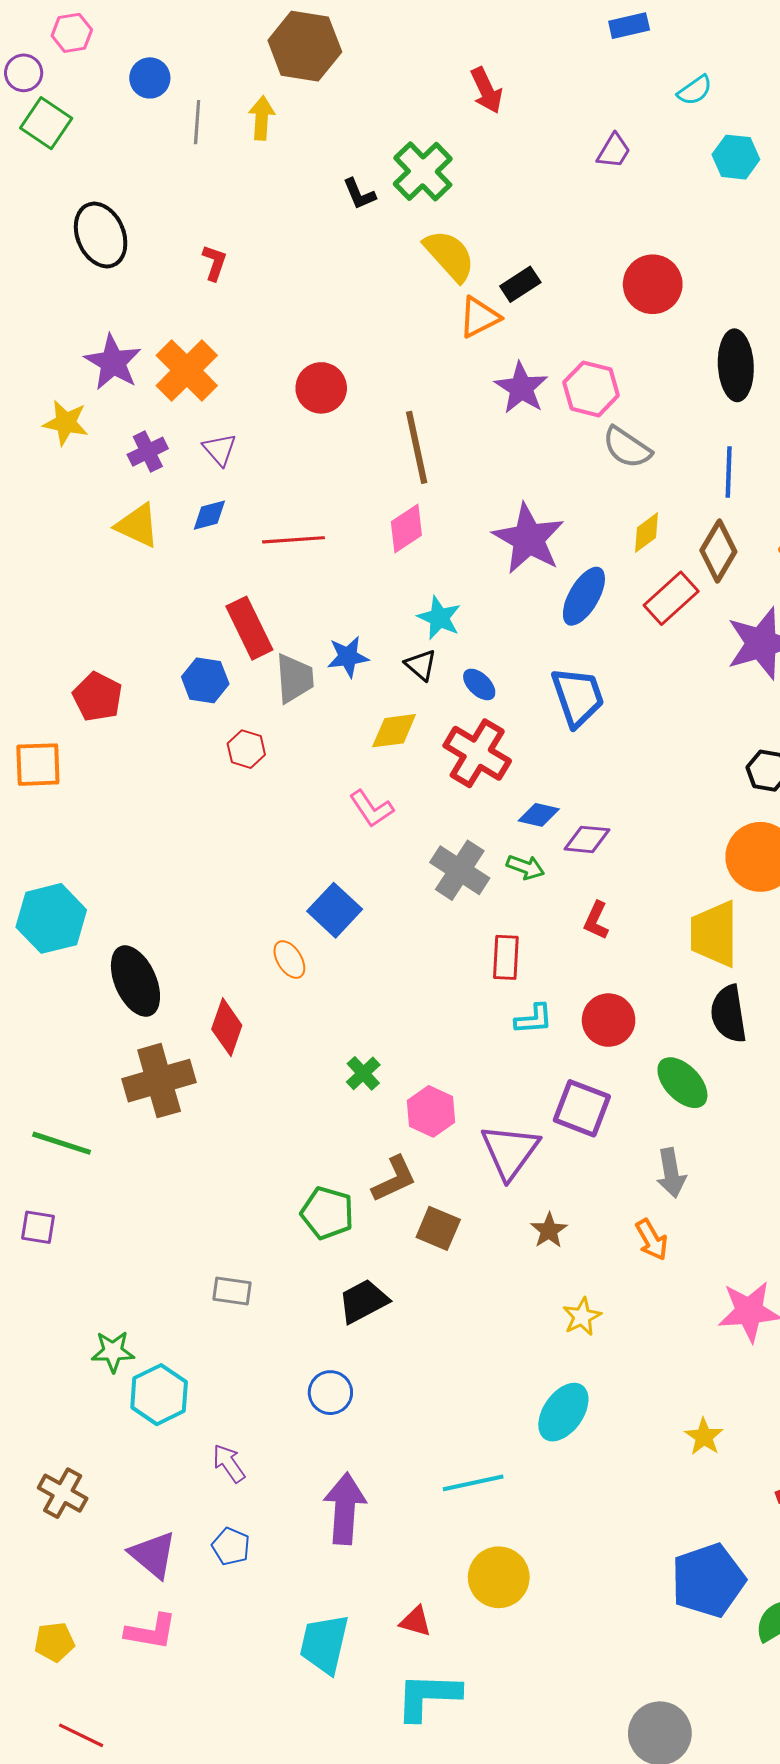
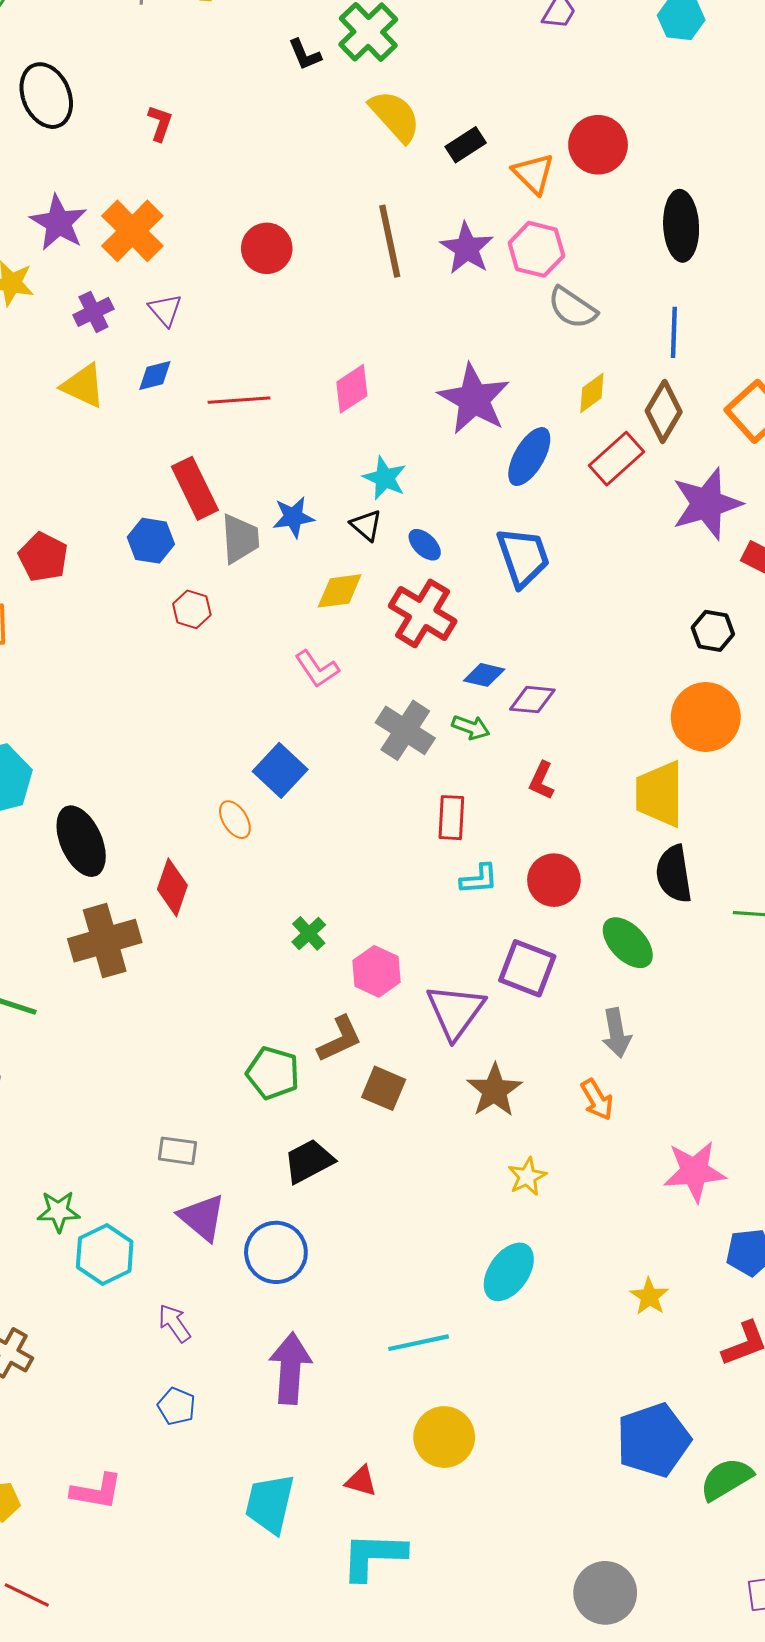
orange triangle: (479, 317) -> (533, 173), moved, turned -48
brown line: (417, 447) -> (390, 241), moved
brown star: (549, 1230) -> (494, 1090), size x1.5
blue circle: (330, 1393) -> (276, 1252), size x1.4
purple triangle: (153, 1555) -> (202, 1218), moved

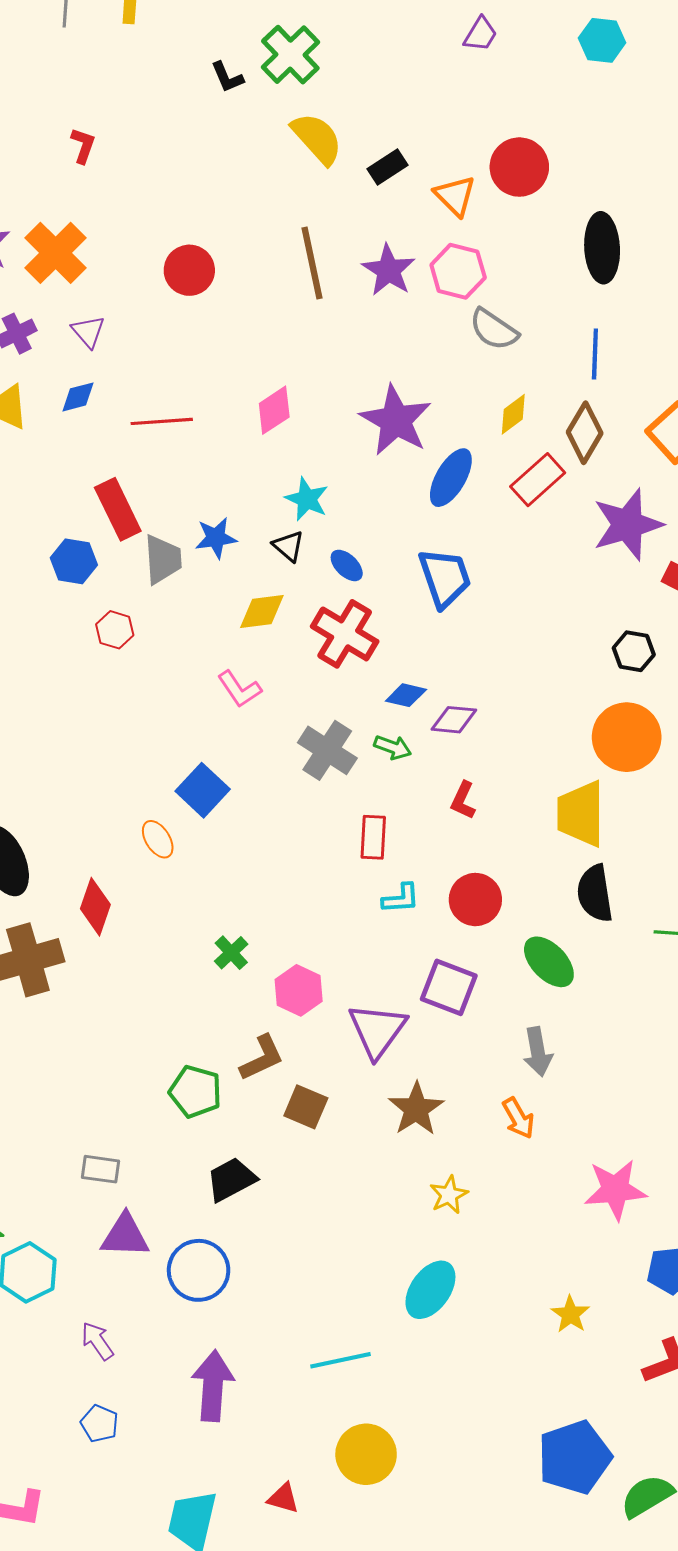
purple triangle: (202, 1218) -> (125, 1236), turned -38

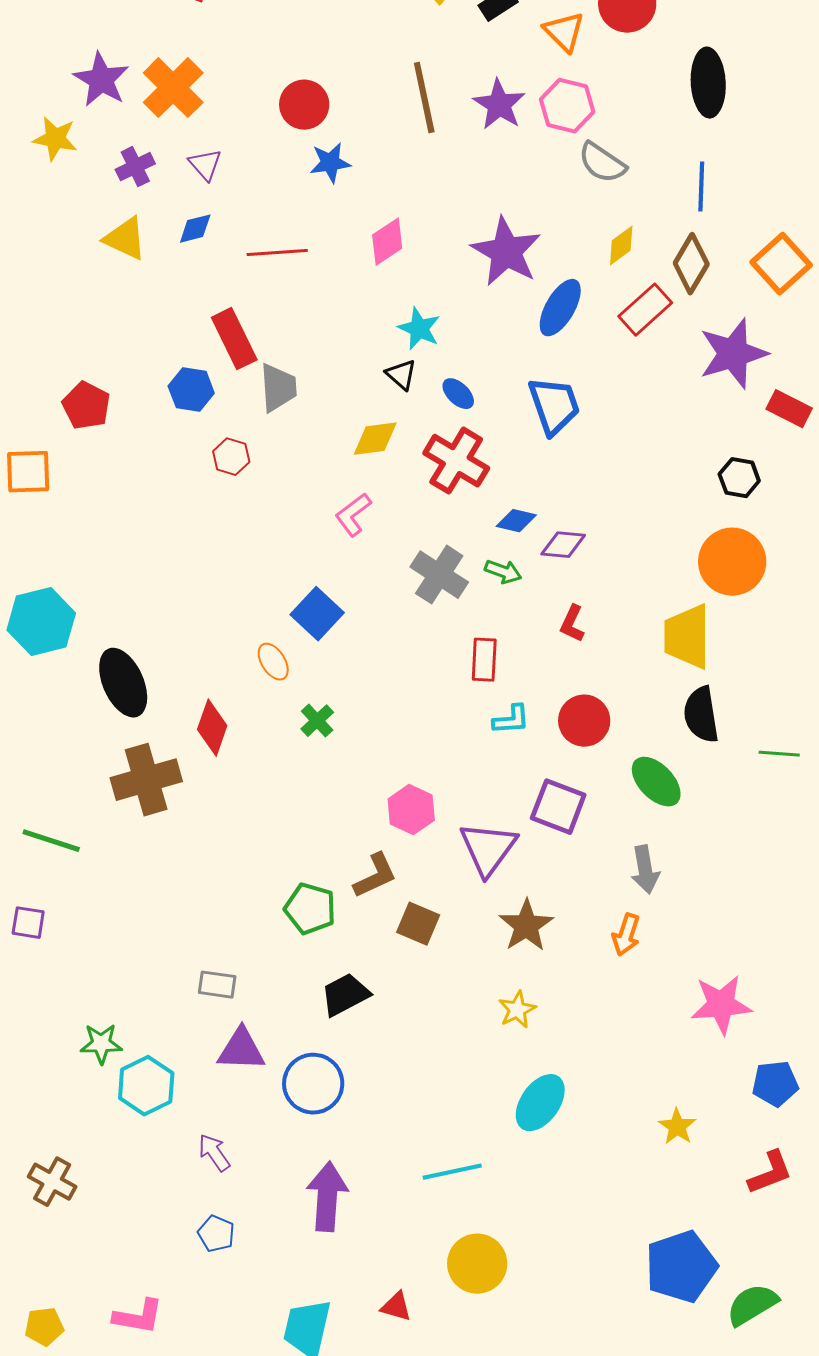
blue star: (216, 538) -> (330, 163), moved
pink L-shape: (239, 689) -> (353, 515), turned 87
green cross: (231, 953) -> (317, 721), moved
orange arrow: (518, 1118) -> (626, 935), turned 48
yellow star: (449, 1195) -> (517, 1010), moved

